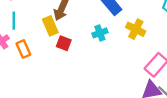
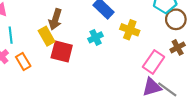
red square: (64, 43) -> (62, 51), size x1.5

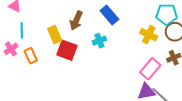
brown arrow: (55, 19) -> (76, 21), moved
yellow cross: (130, 30) -> (149, 35), moved

